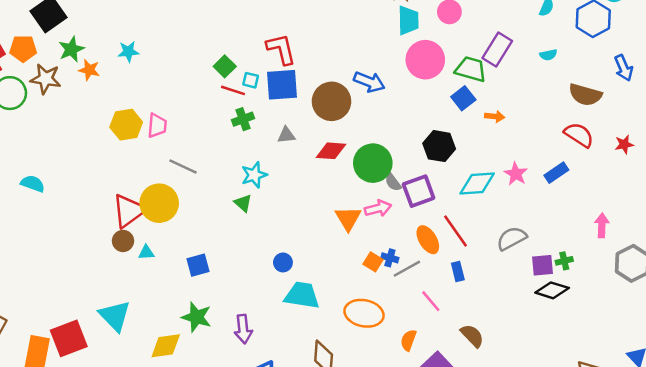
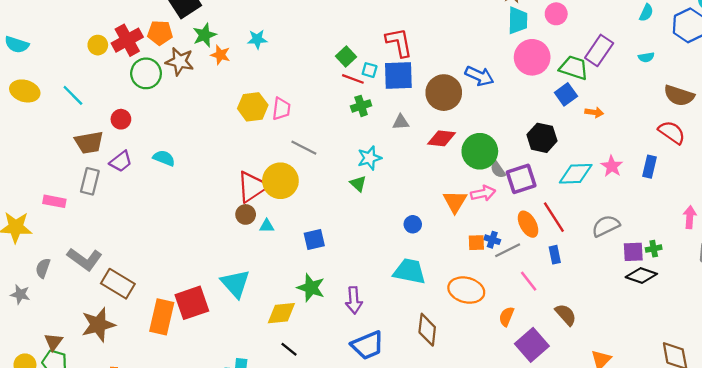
blue rectangle: (556, 173) -> (650, 167), turned -45
blue circle: (283, 262) -> (413, 224), moved
orange square: (373, 262) -> (476, 243), turned -36

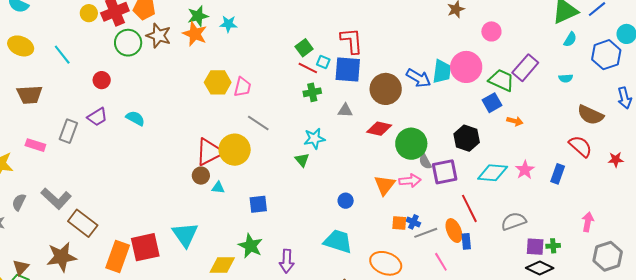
cyan trapezoid: (518, 20) -> (442, 71), moved
green star: (205, 35) -> (198, 16), moved
orange star: (220, 55) -> (195, 34), size x1.4
brown trapezoid: (89, 143) -> (30, 95), moved
orange ellipse: (528, 224) -> (454, 231), moved

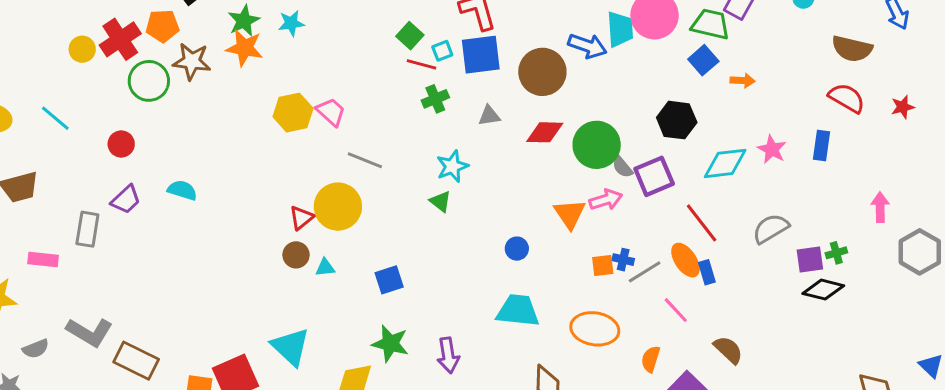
cyan square: (323, 62) -> (442, 51), turned -32
pink trapezoid: (243, 87) -> (331, 112), turned -50
red triangle: (209, 152) -> (301, 218), size x0.6
gray semicircle: (19, 202) -> (36, 349), turned -126

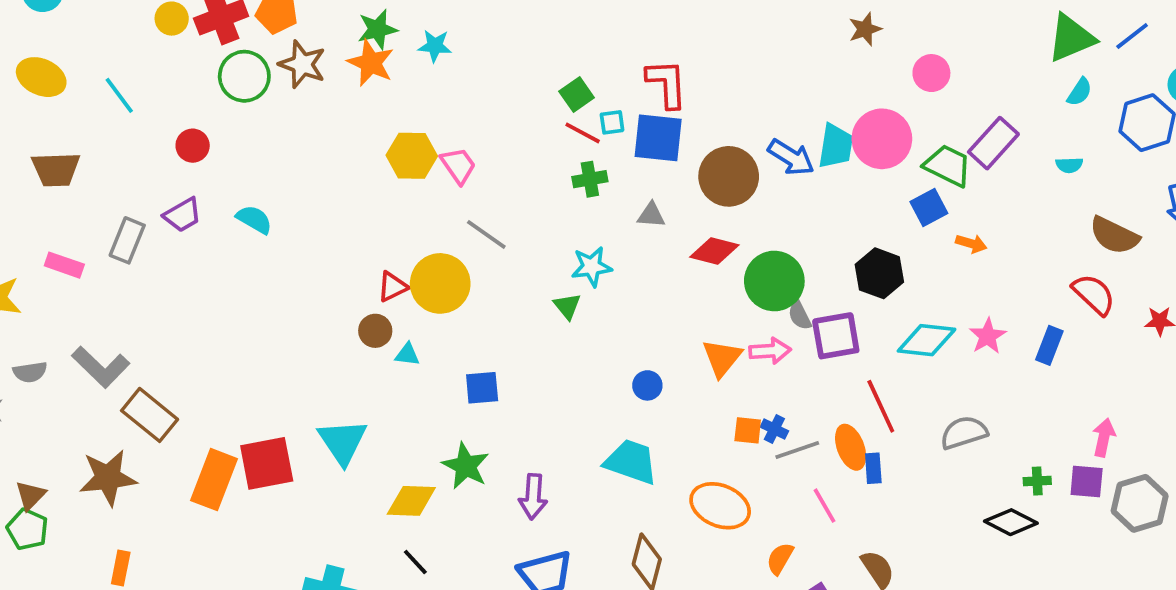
purple square: (810, 260) -> (1087, 482), moved

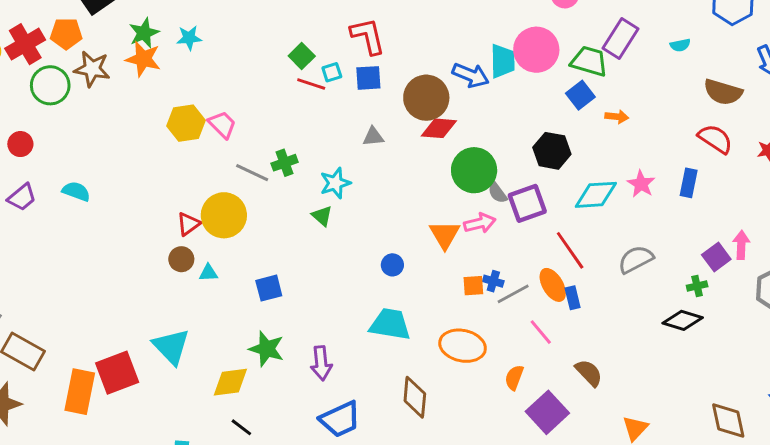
blue square: (658, 138) -> (368, 78), size x0.7
green cross: (590, 179) -> (284, 163), moved
red diamond: (714, 251) -> (439, 128), moved
purple square: (1087, 482) -> (716, 257), moved, turned -32

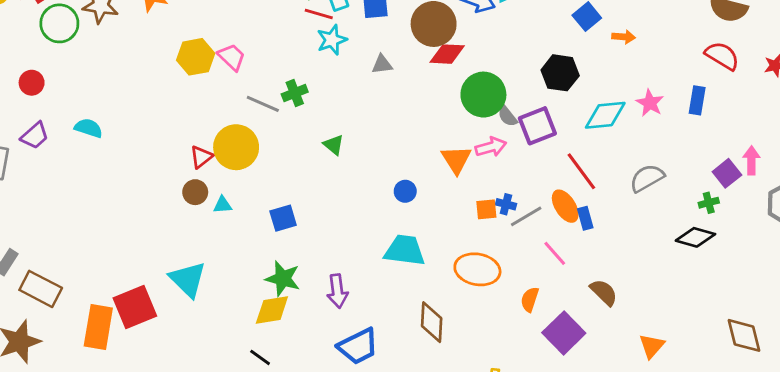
cyan star: (335, 183) -> (332, 40), moved
yellow diamond: (230, 382) -> (272, 310), moved

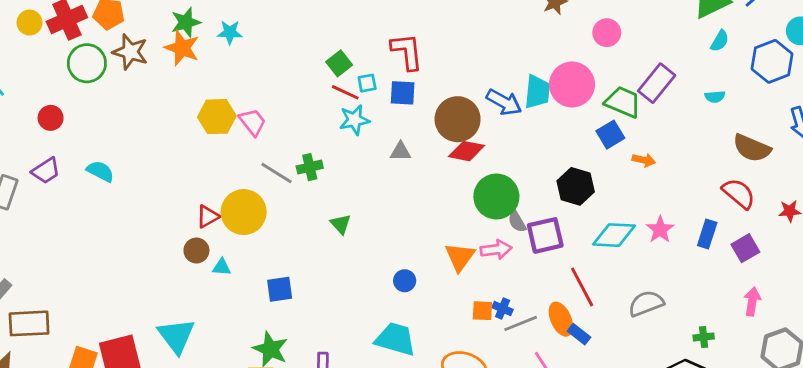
purple square: (727, 173) -> (745, 248), moved
blue rectangle: (585, 218) -> (579, 334), turned -45
brown rectangle: (41, 289) -> (29, 323), turned -39

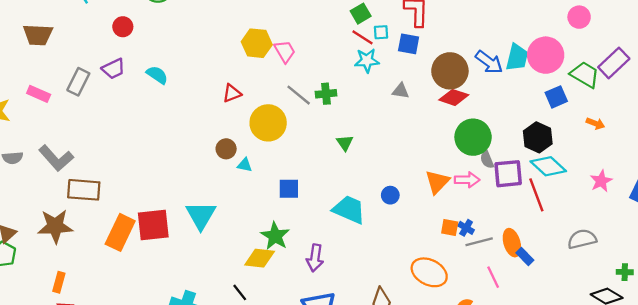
blue square: (610, 135) -> (556, 97), moved
red triangle: (208, 217) -> (232, 93), moved
cyan diamond: (614, 235) -> (548, 166), moved, turned 32
red line: (582, 287) -> (536, 195), moved
cyan trapezoid: (395, 339) -> (349, 209), moved

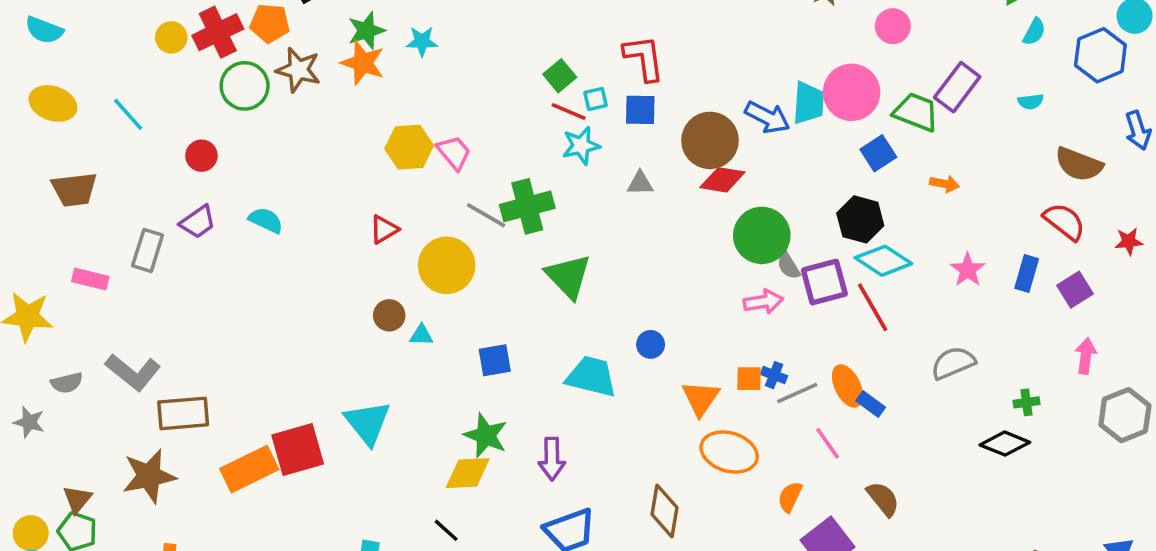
green cross: (326, 94) -> (527, 206), size x1.6
green triangle: (345, 143) -> (568, 276), size x1.8
orange triangle: (437, 182) -> (701, 398), moved
orange rectangle: (120, 232) -> (249, 469), turned 48

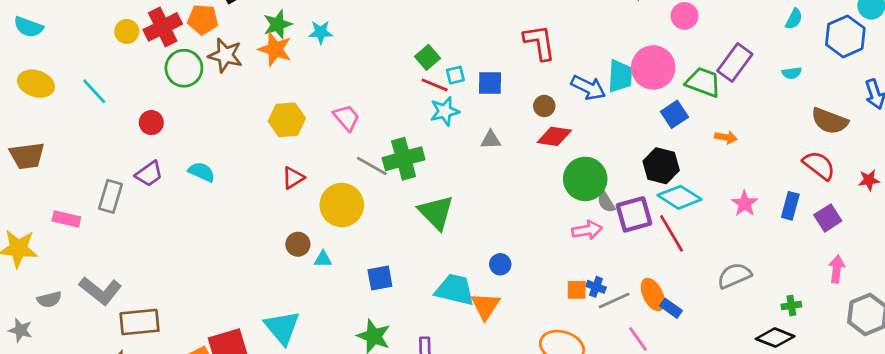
red L-shape: (644, 58) -> (539, 42), moved
brown circle: (710, 140) -> (544, 106), size x0.5
yellow hexagon: (409, 147) -> (287, 120), moved
brown trapezoid: (74, 189) -> (27, 156), moved
orange triangle: (701, 398) -> (485, 306), moved

